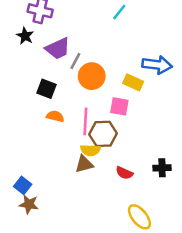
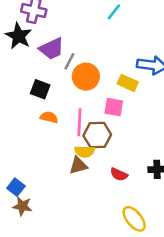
black star: (25, 36) -> (19, 36), size x1.5

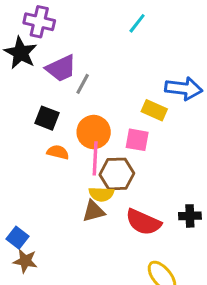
orange circle: (86, 77) -> (94, 132), moved
red semicircle: (119, 174) -> (143, 222), size x1.6

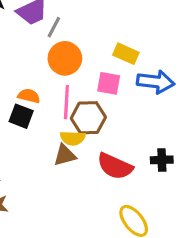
blue arrow: (184, 89) -> (156, 82), moved
black square: (47, 118) -> (21, 116), moved
orange circle: (94, 132) -> (65, 58), moved

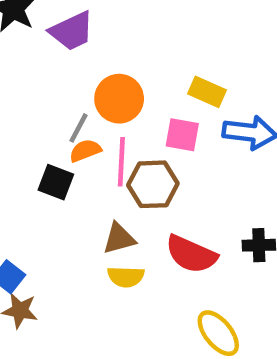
gray line: (54, 27) -> (78, 128), moved
orange semicircle: (29, 96) -> (85, 151), moved, turned -35
yellow semicircle: (73, 138) -> (126, 277), moved

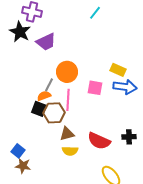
yellow rectangle: (207, 92) -> (118, 70), moved
orange semicircle: (85, 151) -> (44, 96), moved
brown hexagon: (153, 184) -> (54, 113), moved

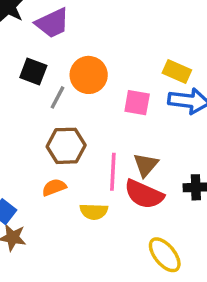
orange semicircle: (44, 96) -> (54, 187), moved
pink line: (68, 100) -> (113, 172), moved
black square: (39, 109) -> (33, 72), moved
brown triangle: (67, 134) -> (146, 165), moved, turned -35

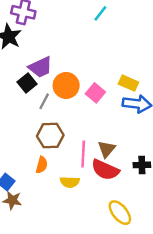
purple trapezoid: (52, 23) -> (40, 67), moved
black square: (33, 72) -> (27, 83), turned 30
pink square: (137, 103) -> (95, 93), moved, turned 30
orange semicircle: (54, 187) -> (42, 165), turned 126

